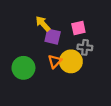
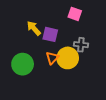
yellow arrow: (43, 24) -> (34, 28), moved
pink square: (78, 28) -> (75, 14), moved, turned 32

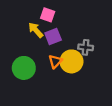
pink square: (75, 14) -> (48, 15), moved
purple square: (50, 34) -> (53, 37), turned -35

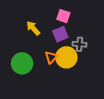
pink square: (48, 15) -> (63, 16), moved
purple square: (53, 37) -> (60, 34), moved

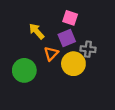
orange triangle: (51, 57) -> (51, 54), moved

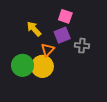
yellow circle: (73, 64) -> (42, 66), moved

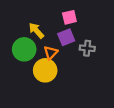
pink square: (65, 16) -> (69, 17), turned -32
green circle: (23, 65) -> (24, 49), moved

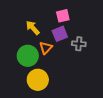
green circle: (24, 49) -> (28, 56), moved
yellow circle: (45, 70) -> (38, 80), moved

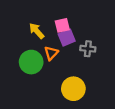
pink square: (63, 16) -> (62, 25), moved
yellow circle: (38, 80) -> (73, 89), moved

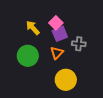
pink square: (62, 25) -> (56, 23), turned -32
orange triangle: (51, 53) -> (57, 53), moved

